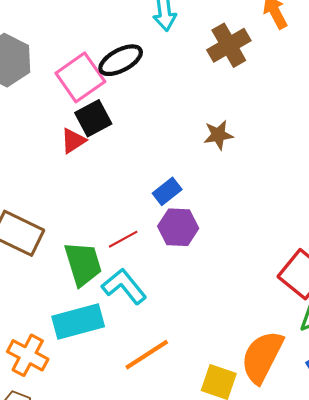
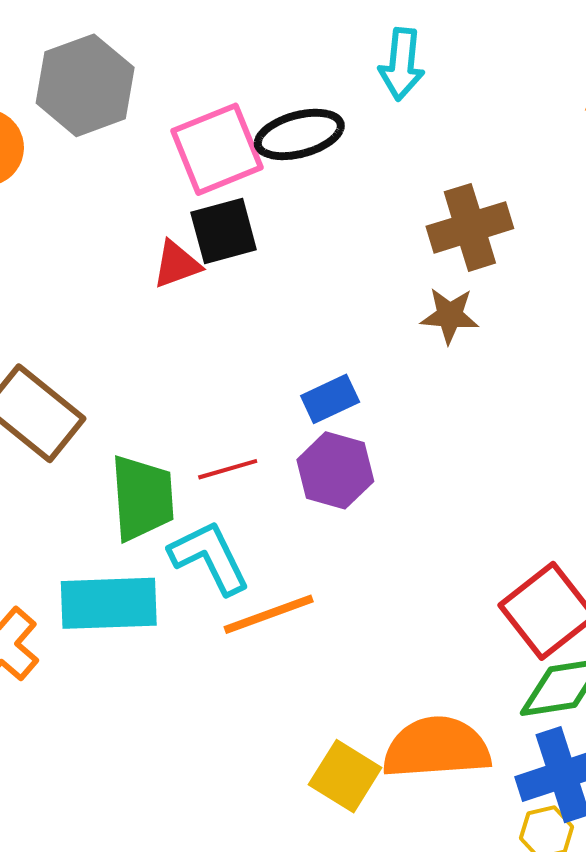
brown cross: (229, 45) -> (470, 227), moved
orange line: (147, 355) -> (269, 614), moved
orange semicircle: (262, 357) -> (436, 748), turned 46

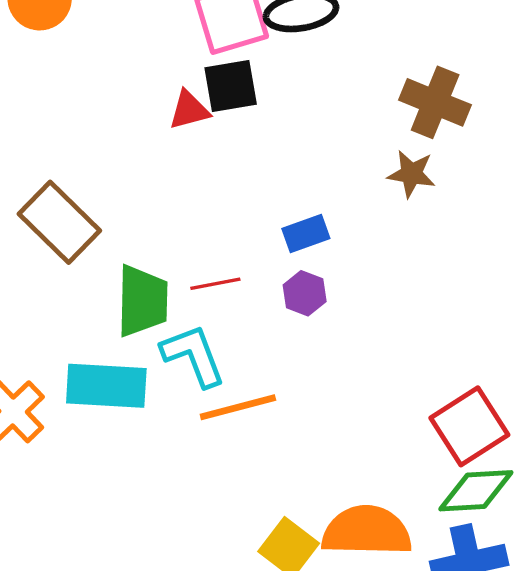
brown cross: (470, 227) -> (435, 102), turned 34
purple hexagon: (335, 470) -> (305, 293), size x0.7

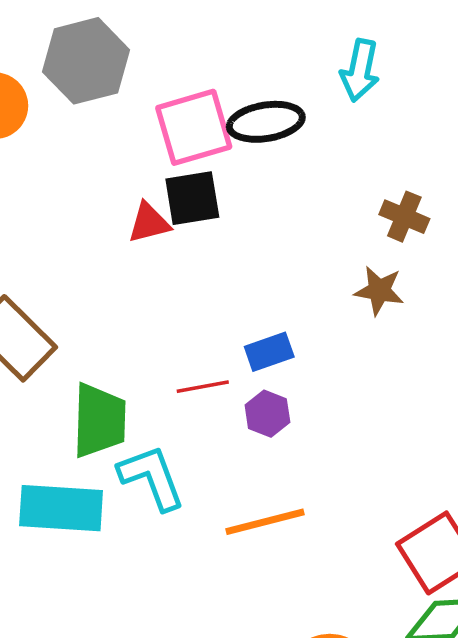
brown cross: (435, 102) -> (404, 217), size x0.7
red line: (215, 284) -> (203, 387), moved
orange line: (238, 407) -> (265, 522), moved

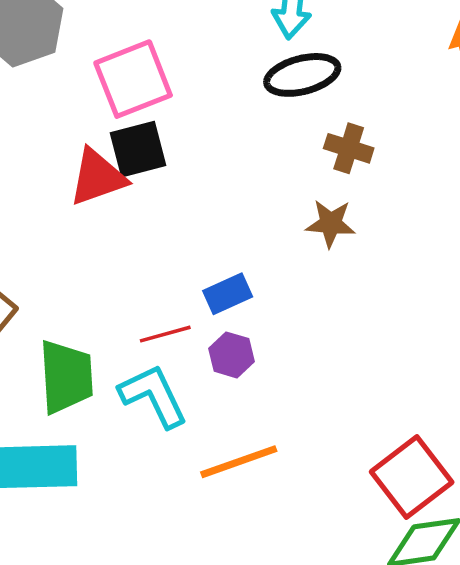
black ellipse: (266, 122) -> (302, 75), moved
red triangle: (149, 223) -> (97, 177), size x1.4
cyan L-shape: (152, 477) -> (153, 396), moved

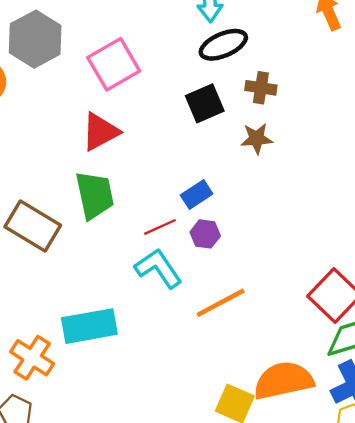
black square: (138, 149) -> (205, 103), moved
green trapezoid: (66, 377) -> (95, 195), moved

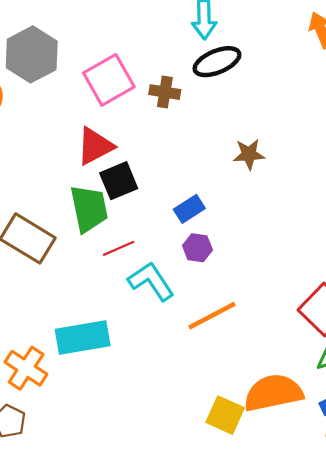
brown cross: (261, 88) -> (165, 92), moved
black square: (205, 103) -> (119, 181), moved
red line: (160, 227) -> (119, 248), moved

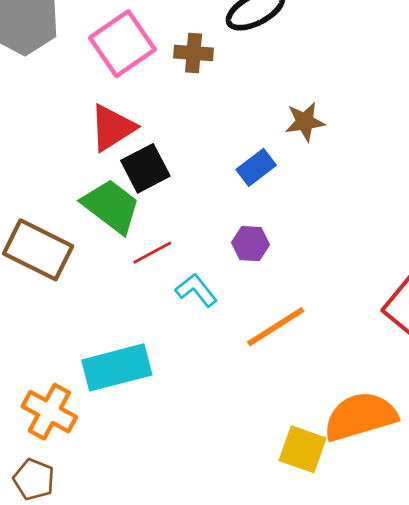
green trapezoid: (89, 209) -> (111, 206), turned -36
blue rectangle: (189, 209) -> (256, 167), moved
cyan L-shape: (151, 281) -> (196, 290), size x0.7

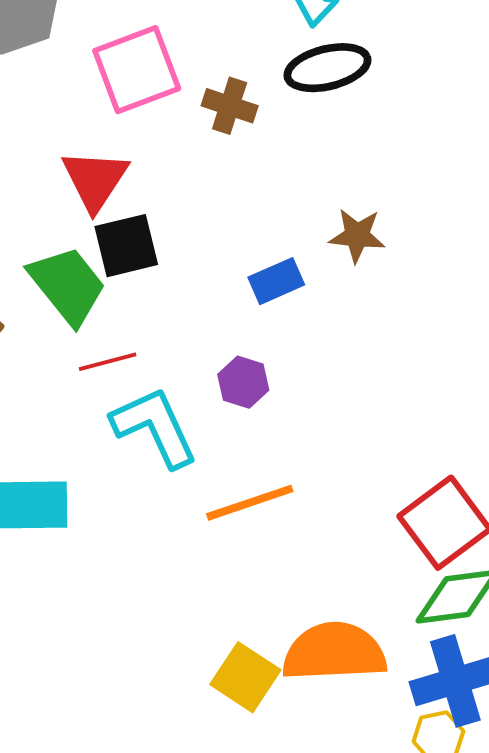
red triangle: (112, 128) -> (95, 180), turned -38
cyan L-shape: (196, 290) -> (155, 427), size x1.6

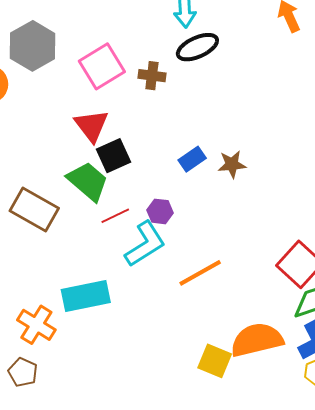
brown star: (357, 235) -> (232, 164), moved
purple hexagon: (243, 382) -> (160, 211), moved
cyan L-shape: (155, 427) -> (145, 244), turned 93

